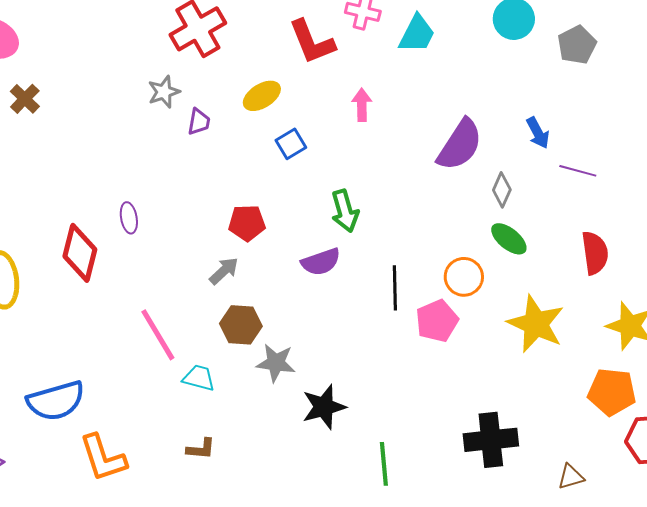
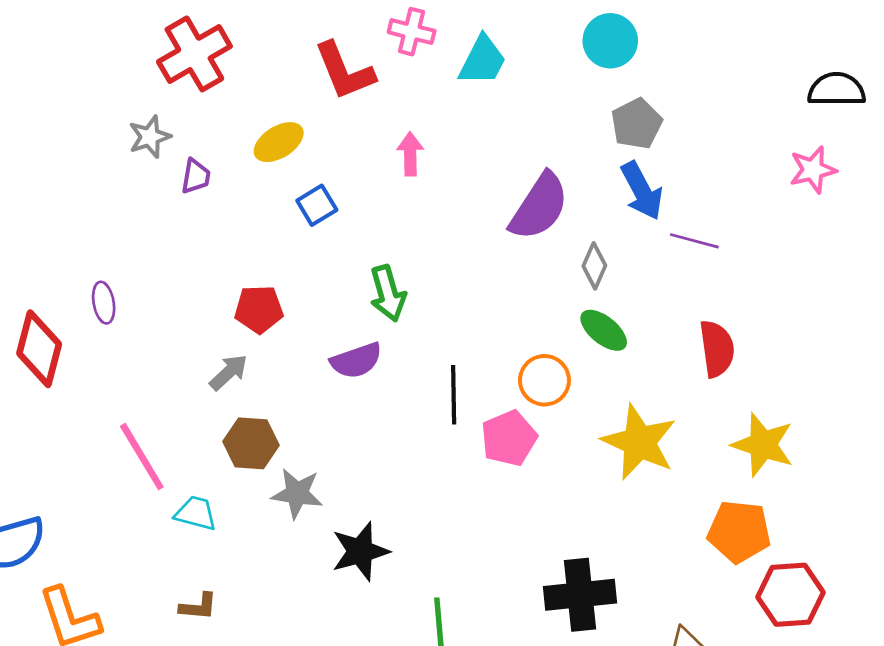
gray pentagon: (577, 45) -> (637, 124), moved
blue arrow: (538, 133) -> (642, 191), size x1.4

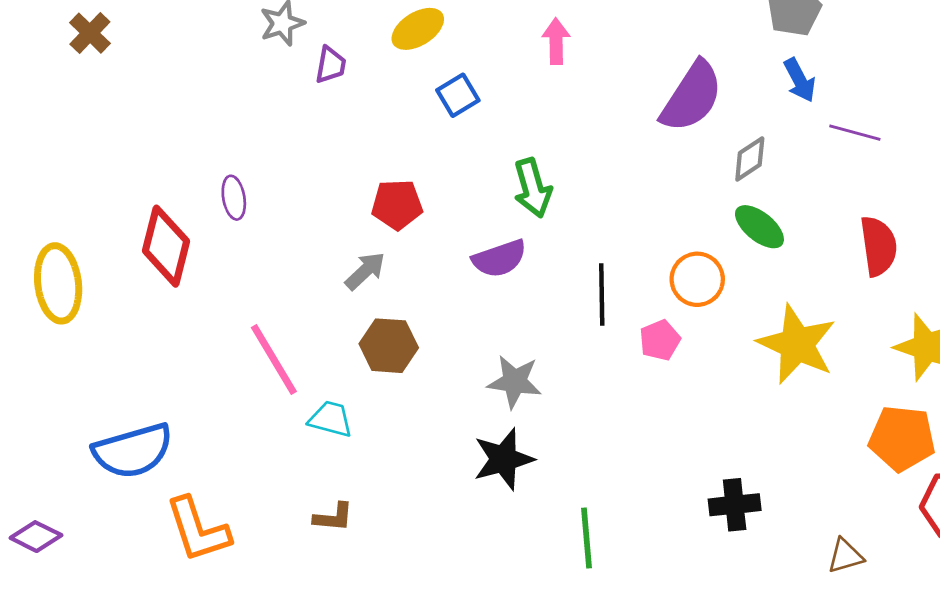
blue arrow: (642, 191) -> (800, 80), size x0.7
gray diamond: (594, 266) -> (750, 159), turned 33
pink pentagon: (509, 438) -> (660, 340), size x0.7
gray star: (297, 493) -> (515, 382), moved
black cross: (580, 595) -> (735, 505), size x0.7

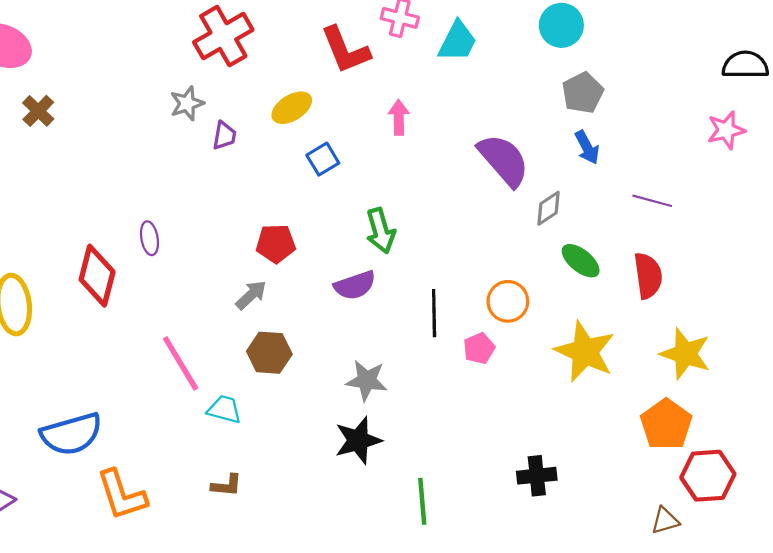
purple semicircle: (692, 97) -> (504, 160), turned -74
purple line: (855, 133) -> (652, 201), moved
green ellipse: (759, 227) -> (581, 261), moved
orange pentagon: (902, 438) -> (666, 424), turned 30
brown triangle: (845, 556) -> (665, 521), moved

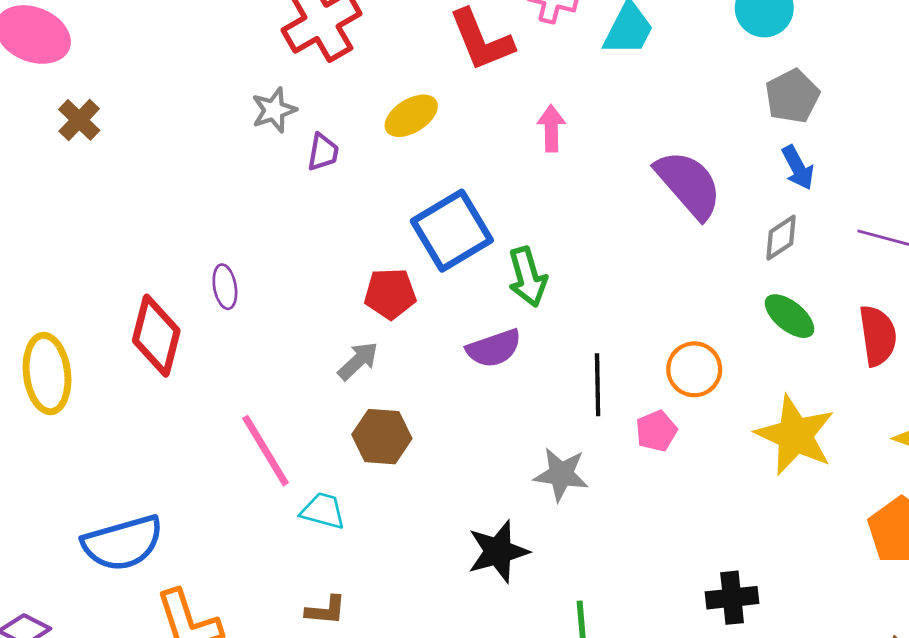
blue square: (323, 159) -> (452, 231), moved, size x1.8
gray diamond: (548, 208) -> (781, 238), moved
gray star: (367, 380) -> (561, 474), moved

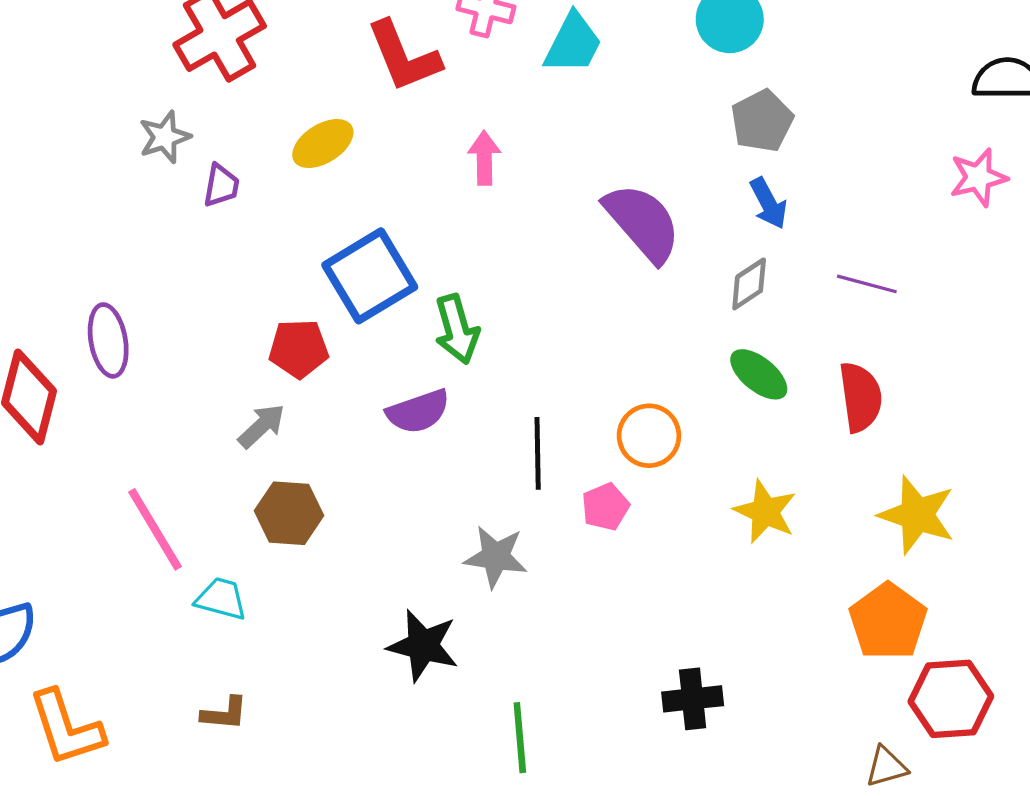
purple ellipse: (225, 287) -> (108, 340), size x1.4
yellow star: (795, 435) -> (765, 512), size x0.7
black star: (498, 551) -> (423, 646), turned 30

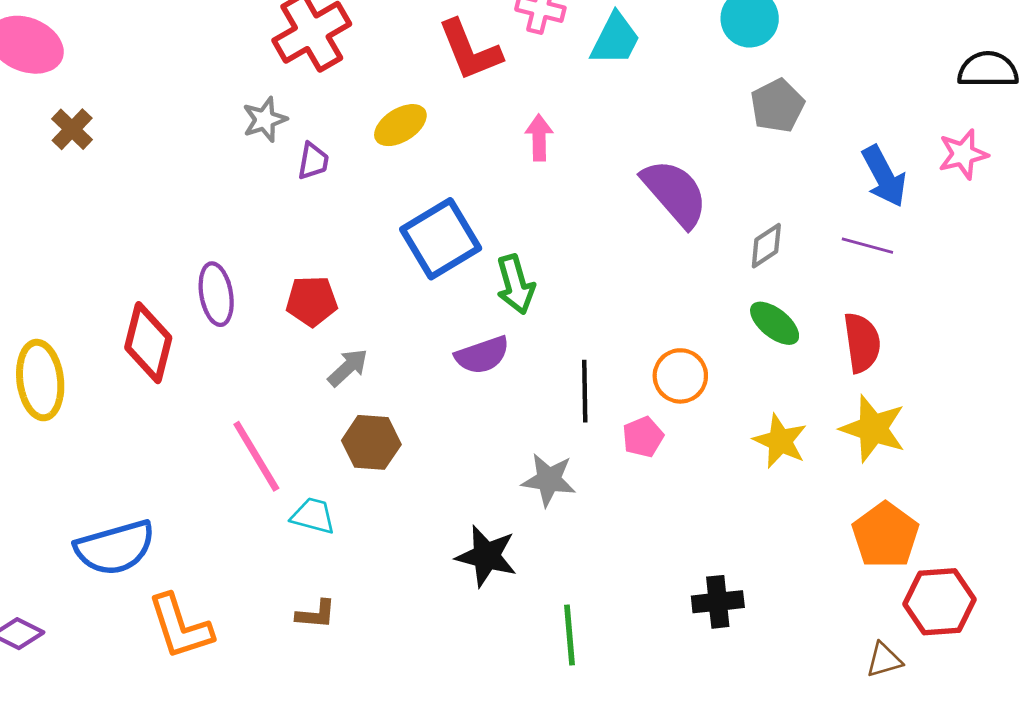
blue arrow: (768, 203) -> (884, 176), moved, size x1.4
red pentagon: (299, 349) -> (312, 301), moved
yellow star: (917, 515) -> (873, 429), moved

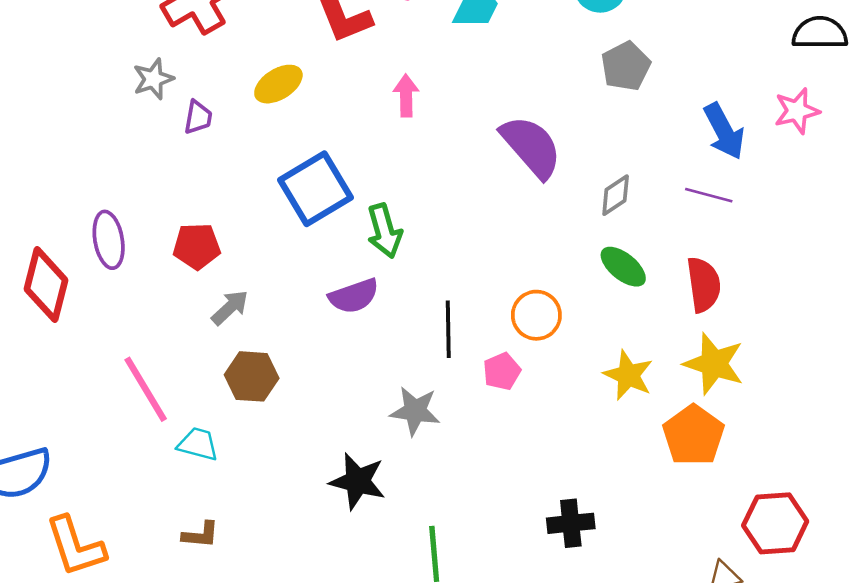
orange pentagon: (885, 535) -> (693, 435), moved

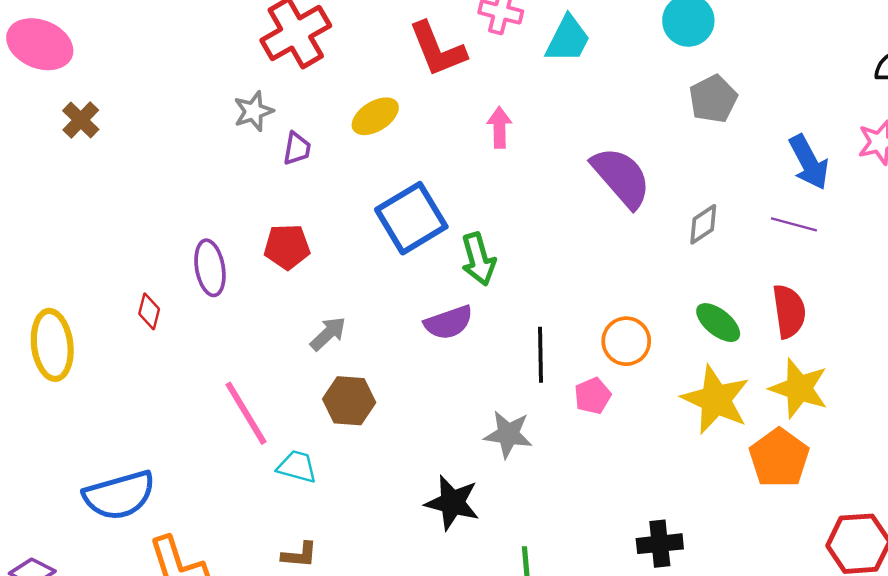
red pentagon: (197, 246) -> (287, 247), moved
green ellipse: (623, 267) -> (718, 323), moved
red diamond: (46, 285) -> (149, 311), size x0.5
yellow star: (628, 375) -> (716, 400), size x1.4

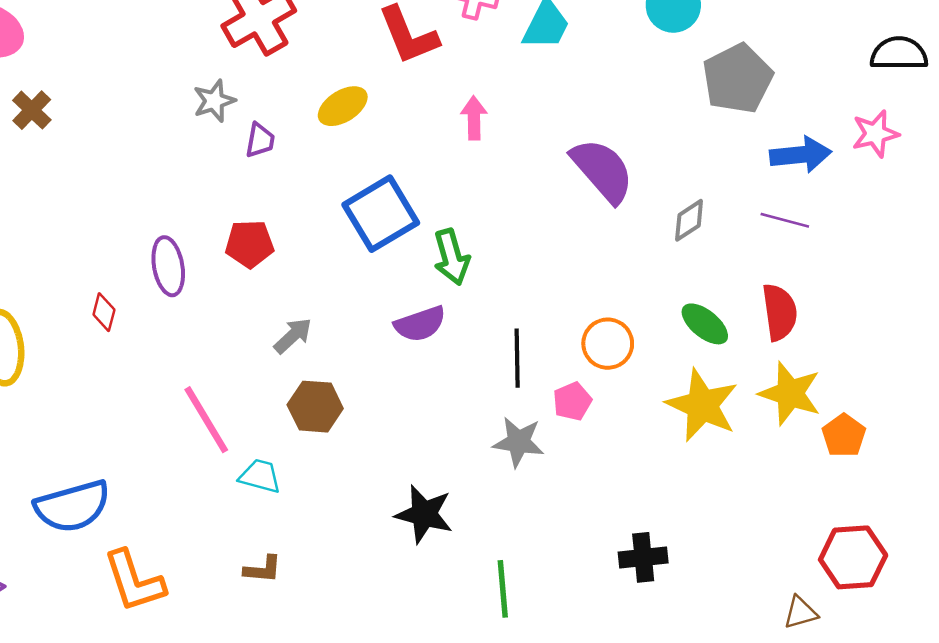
gray pentagon: (713, 99) -> (738, 79), moved, size x1.4
blue arrow: (809, 162) -> (801, 155), turned -68
gray star: (508, 434) -> (519, 442), moved
orange pentagon: (779, 458) -> (844, 435), moved, size x0.7

